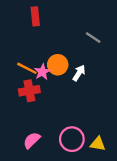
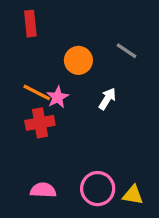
red rectangle: (35, 16) -> (30, 24), moved
orange circle: (58, 65) -> (78, 60), moved
pink semicircle: (32, 140) -> (43, 190), turned 48

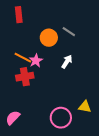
gray line: (126, 51) -> (69, 32), moved
pink semicircle: (43, 190) -> (13, 118), moved, turned -49
yellow triangle: (133, 195) -> (85, 107), moved

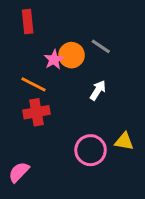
pink star: (36, 61) -> (54, 60), moved
yellow triangle: (85, 107) -> (124, 141), moved
pink circle: (61, 118) -> (91, 150), moved

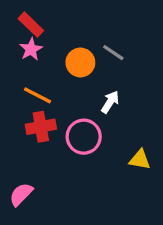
red rectangle: (28, 21) -> (31, 25), turned -40
pink star: (54, 60) -> (31, 49), moved
pink circle: (91, 150) -> (84, 137), moved

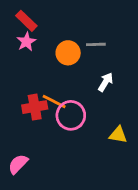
gray line: (113, 53) -> (96, 44), turned -36
orange line: (38, 95) -> (54, 101), moved
white arrow: (110, 102) -> (106, 82), moved

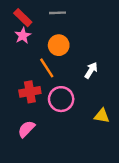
gray line: (96, 44) -> (57, 13), moved
orange line: (54, 101) -> (47, 68), moved, turned 30
pink semicircle: (18, 164) -> (26, 129), moved

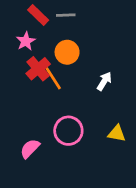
red rectangle: (23, 18) -> (38, 15), moved
red cross: (30, 92) -> (38, 69), moved, turned -30
pink circle: (61, 99) -> (68, 131), moved

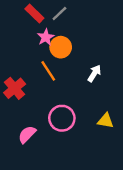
gray line: (66, 15) -> (59, 14), turned -42
pink star: (26, 41) -> (46, 37), moved
red cross: (38, 69) -> (15, 88), moved

